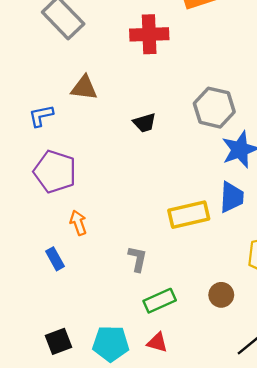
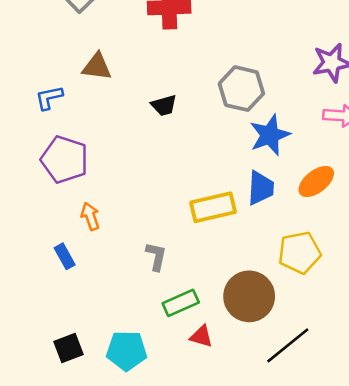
brown circle: (221, 295) -> (249, 296), size x1.8
red triangle: (157, 343) -> (201, 336), moved

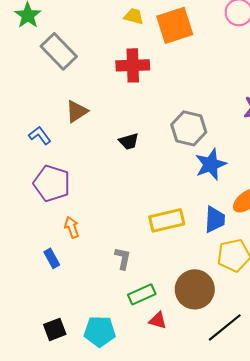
brown triangle: (97, 67) -> (77, 111), turned -40
blue L-shape: (49, 98) -> (40, 135), turned 65
blue trapezoid: (261, 188) -> (215, 219), moved

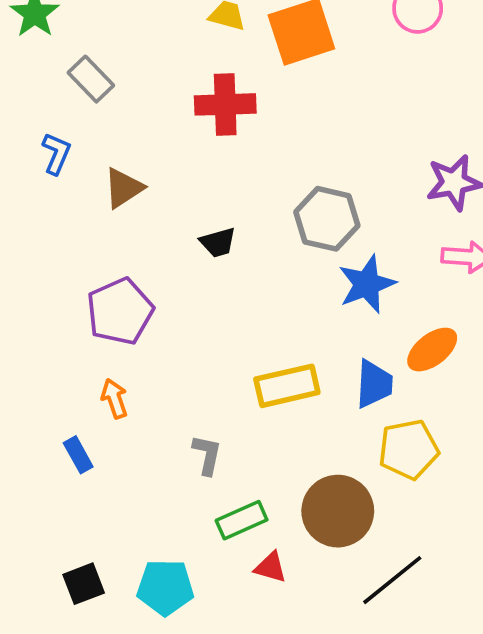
gray rectangle: (59, 51) -> (91, 79), size x0.7
blue L-shape: (40, 135) -> (56, 153), moved, turned 60
purple pentagon: (52, 183) -> (120, 311), moved, turned 30

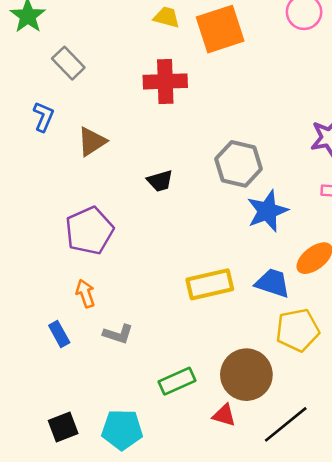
blue trapezoid: (374, 384) -> (273, 283), turned -75
gray L-shape: (207, 455) -> (118, 334), moved, turned 96
red triangle: (271, 567) -> (224, 415), moved

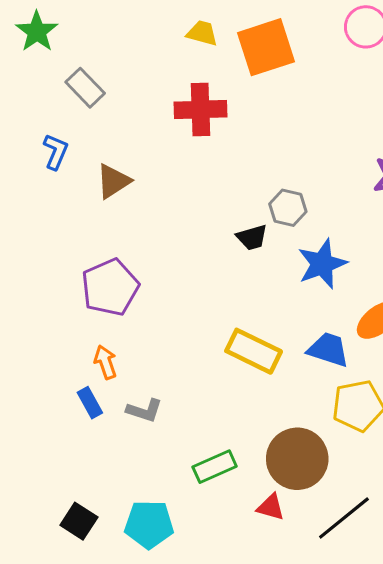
gray hexagon: (239, 164) -> (288, 208), size x0.7
black trapezoid: (160, 181) -> (252, 237), moved
yellow rectangle: (210, 284) -> (254, 351), turned 39
blue rectangle: (59, 334) -> (90, 403), moved
black square: (63, 427) -> (79, 521), turned -36

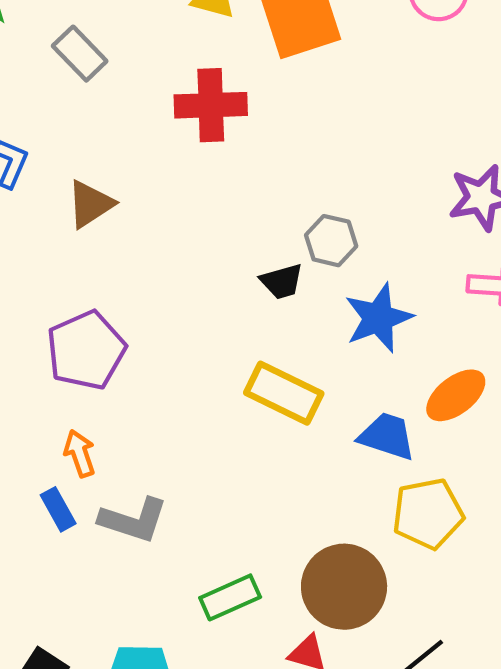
gray rectangle: (85, 88) -> (80, 54), moved
yellow rectangle: (254, 351) -> (284, 393), moved
gray L-shape: (144, 410) -> (133, 520), size x1.4

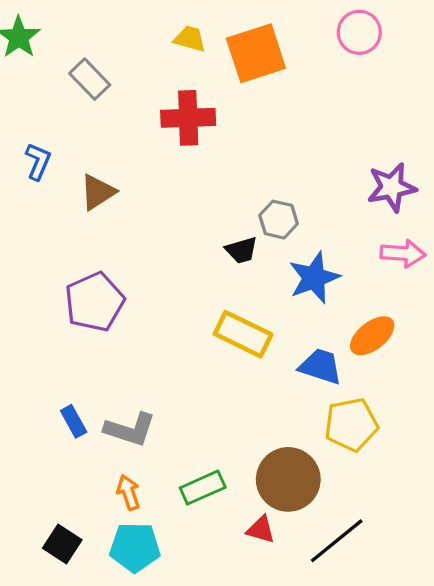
orange arrow: (80, 453) -> (128, 492), moved

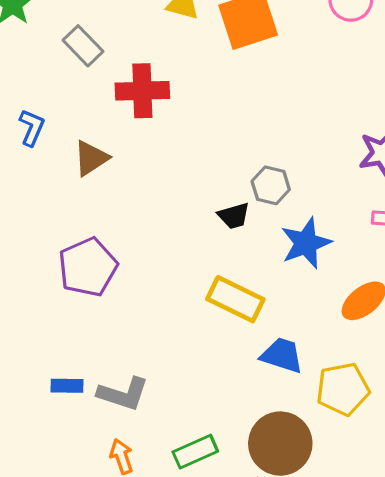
red cross: (188, 118) -> (142, 91), moved
blue trapezoid: (321, 366) -> (282, 355), moved
blue rectangle: (74, 421) -> (67, 386), turned -60

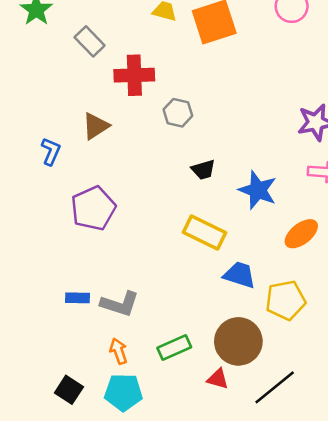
blue L-shape: (32, 128) -> (51, 151), moved
gray hexagon: (271, 185) -> (178, 113), moved
blue star: (306, 243) -> (258, 190), turned -30

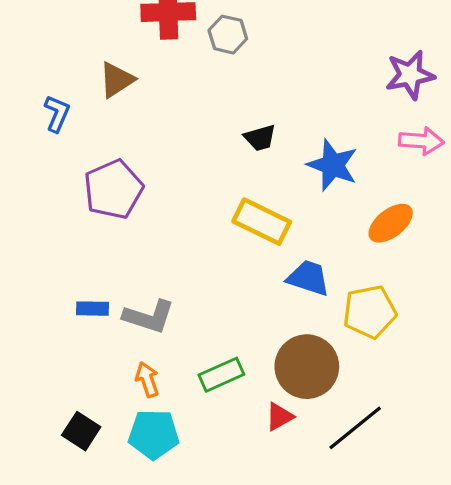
gray hexagon: (178, 113) -> (228, 35), moved
red triangle: (218, 379) -> (279, 417), turned -45

